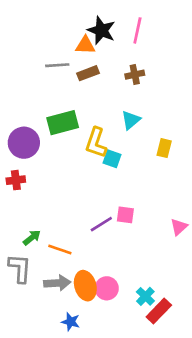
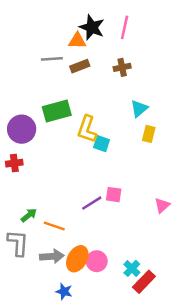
cyan triangle: (131, 120) -> (139, 109), moved
orange ellipse: (85, 286) -> (77, 259), turned 45

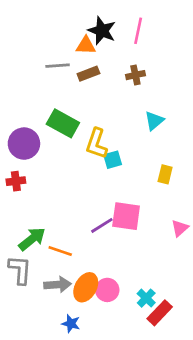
green rectangle: (57, 111) -> (63, 123), turned 44
yellow rectangle: (149, 134) -> (165, 174), moved
cyan square: (102, 144) -> (113, 160), turned -35
pink square: (114, 195) -> (126, 216), size x1.6
green arrow: (29, 215) -> (32, 239), size x1.5

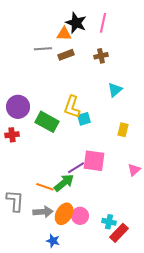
green rectangle: (63, 123) -> (47, 122), moved
green arrow: (32, 239) -> (64, 183), moved
cyan cross: (146, 298) -> (109, 222), turned -32

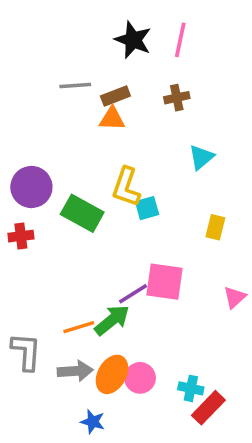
orange triangle: (64, 34) -> (112, 119), moved
orange line: (45, 187) -> (79, 327), turned -36

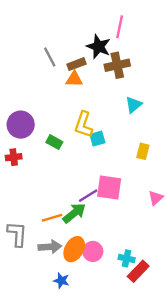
black star: (133, 40) -> (99, 47), moved
gray line: (75, 85) -> (50, 57), turned 66
brown cross: (177, 98) -> (117, 65), size x1.5
green rectangle: (82, 213) -> (54, 142), size x0.6

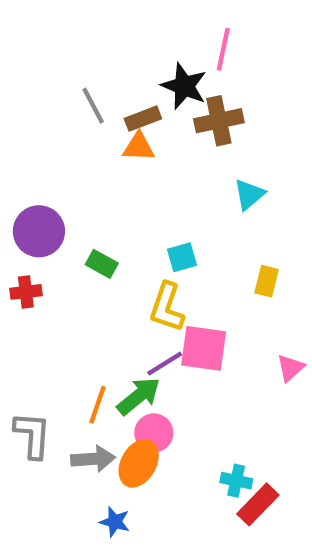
yellow L-shape: (84, 125) -> (167, 307), moved
orange line: (52, 218) -> (97, 405), turned -54
pink circle: (93, 251) -> (154, 433), moved

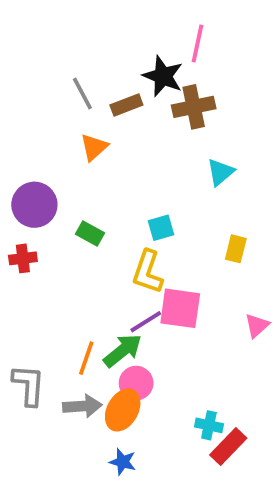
orange triangle: (139, 147) -> (94, 147), moved, turned -44
blue star: (115, 522) -> (123, 462), moved

